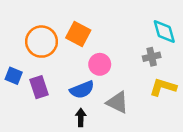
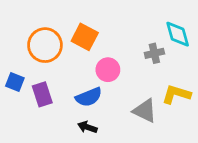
gray cross: (152, 57) -> (154, 53), moved
gray triangle: (117, 102) -> (145, 111), moved
black arrow: (81, 117) -> (87, 127), turned -72

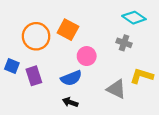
cyan diamond: (178, 34) -> (134, 18), moved, turned -40
gray cross: (154, 53) -> (124, 43), turned 32

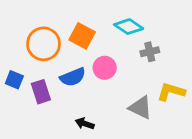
cyan diamond: (134, 18) -> (129, 27), moved
gray cross: (124, 43) -> (150, 52), turned -32
blue semicircle: (71, 78) -> (73, 77), moved

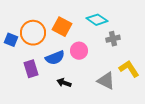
blue square: (14, 80) -> (11, 40), moved
yellow L-shape: (171, 92) -> (129, 69), turned 40
black arrow: (85, 124) -> (64, 83), moved

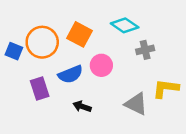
yellow L-shape: (129, 69) -> (166, 88), turned -50

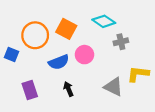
blue square: (14, 51) -> (12, 55), moved
purple rectangle: (40, 88) -> (30, 90), moved
black arrow: (82, 106) -> (68, 89), turned 48

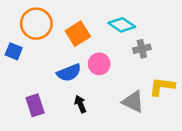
orange square: (66, 29) -> (78, 34), turned 30
orange circle: (35, 35) -> (36, 24), moved
blue square: (12, 55) -> (14, 51), moved

